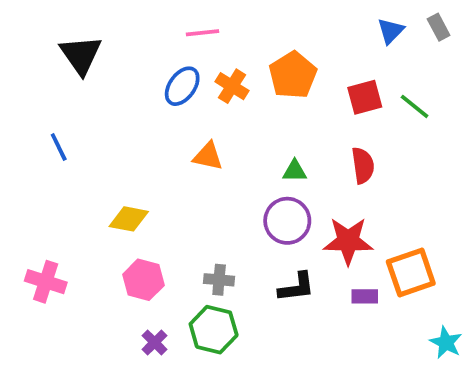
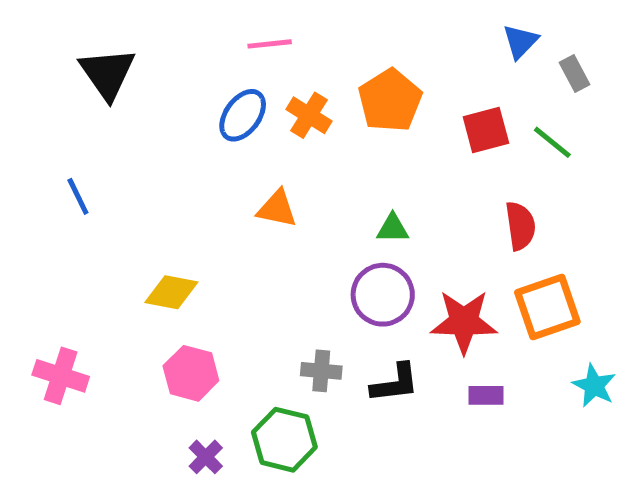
gray rectangle: (439, 27) -> (574, 73), moved
red semicircle: (363, 165) -> (520, 226), moved
orange square: (411, 272) -> (547, 307), moved
gray cross: (219, 280) -> (321, 371), moved
cyan star: (446, 342) -> (594, 386), moved

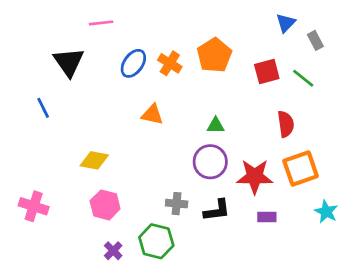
pink line: (270, 44) -> (101, 23), moved
black triangle: (107, 73) -> (69, 62), moved

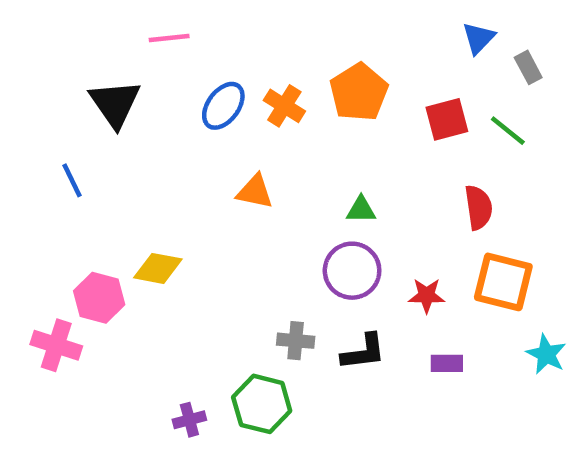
orange square: (301, 168) -> (503, 282), turned 33
red star: (255, 177) -> (427, 296), size x0.6
pink hexagon: (105, 205) -> (99, 298), moved
purple cross: (113, 251) -> (189, 420), turned 30

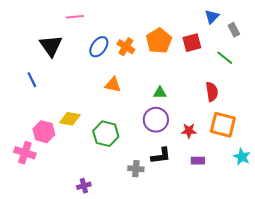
red square: (447, 119) -> (192, 43), moved
gray cross: (296, 341) -> (136, 169), moved
green hexagon: (262, 404) -> (106, 134), moved

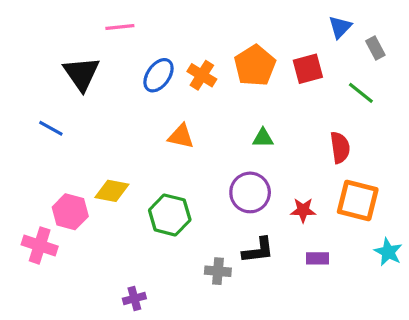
blue line: (32, 80) -> (51, 128), turned -35
green triangle: (160, 93) -> (263, 138), moved

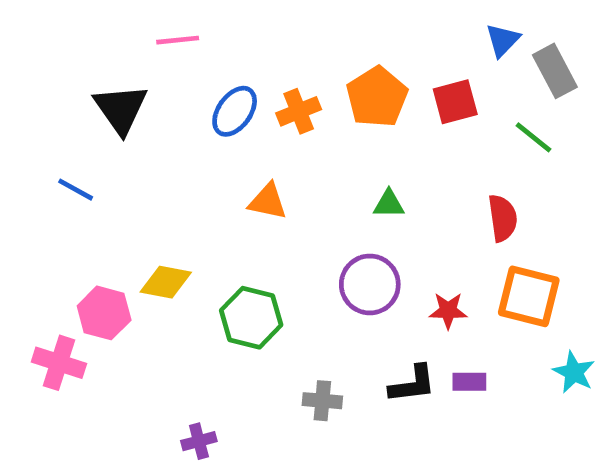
gray rectangle: (375, 48) -> (555, 71), size x1.5
orange cross: (202, 75) -> (299, 111), turned 36
black L-shape: (258, 250) -> (412, 384), moved

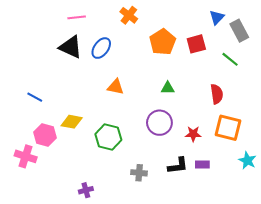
black triangle: (121, 109) -> (71, 47), moved, turned -30
orange cross: (299, 111) -> (129, 15), moved, turned -30
blue line: (76, 190) -> (35, 97), moved

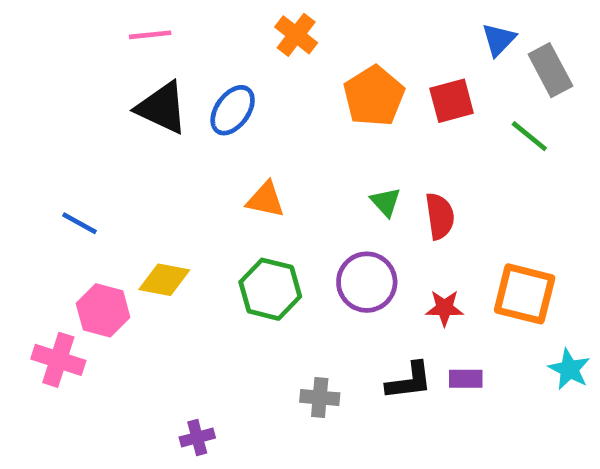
pink line: (77, 17) -> (150, 35), moved
green triangle: (168, 88) -> (386, 202), turned 48
red semicircle: (217, 94) -> (440, 216), moved
green hexagon: (108, 137) -> (270, 289), moved

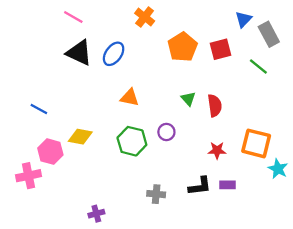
pink line: (150, 35) -> (73, 17), turned 36
purple circle: (367, 282) -> (166, 132), moved, size x0.6
pink cross: (58, 360) -> (29, 176), turned -30
cyan star: (569, 369) -> (278, 169), moved

